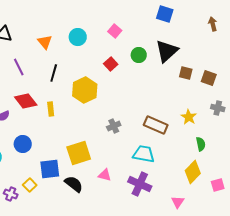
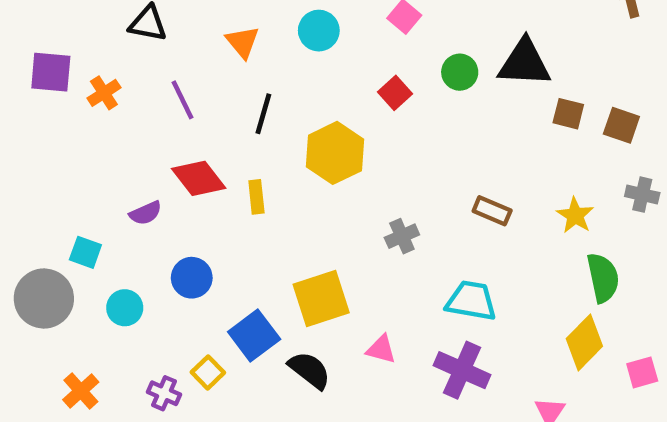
black triangle: (167, 51) -> (524, 63), turned 45
brown rectangle: (156, 125) -> (492, 211), moved, size x0.7
green semicircle: (201, 144) -> (603, 278), size x1.5
blue square: (50, 169) -> (254, 335), turned -30

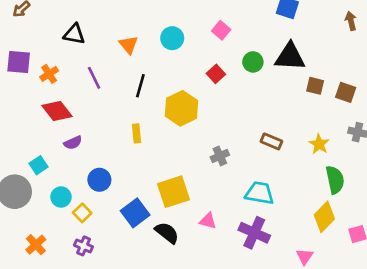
red diamond: (199, 178) -> (57, 111), moved
cyan square: (85, 252) -> (38, 165), turned 36
yellow square: (208, 372) -> (82, 213), moved

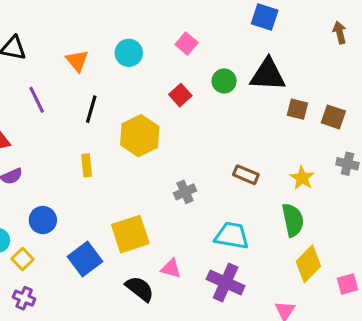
green semicircle: (335, 180) -> (293, 220), moved
black semicircle: (167, 233) -> (140, 289), moved

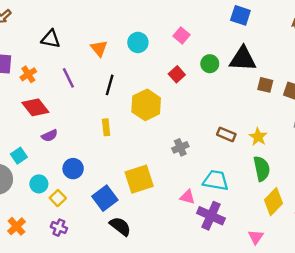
yellow star: (302, 178) -> (258, 137), moved
pink triangle: (171, 268) -> (187, 197), moved
black semicircle: (140, 289) -> (120, 226), moved

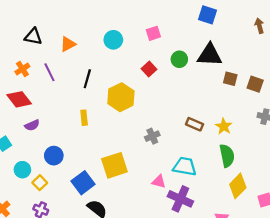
pink square: (182, 35) -> (153, 33), turned 32
orange triangle: (99, 48) -> (68, 44), moved, turned 42
orange cross: (28, 74) -> (22, 69), moved

